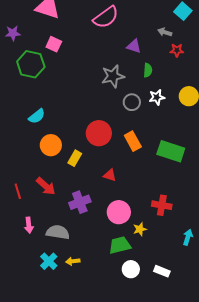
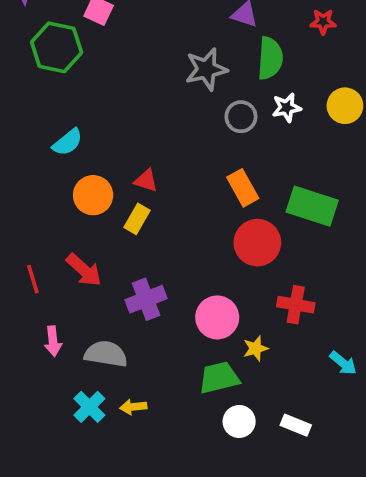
green semicircle: (148, 70) -> (270, 58), size x1.6
red circle: (99, 133) -> (257, 243), moved
red triangle: (110, 175) -> (146, 181), moved
cyan arrow: (188, 237) -> (343, 363), turned 112

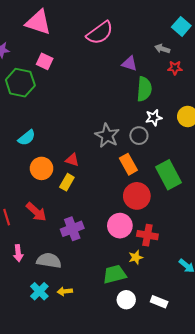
gray star: (206, 69) -> (107, 136), moved, turned -30
gray circle: (241, 117) -> (139, 136), moved
green rectangle: (312, 206) -> (169, 175), turned 44
red cross: (296, 305) -> (147, 235), moved
pink circle: (217, 317) -> (120, 226), moved

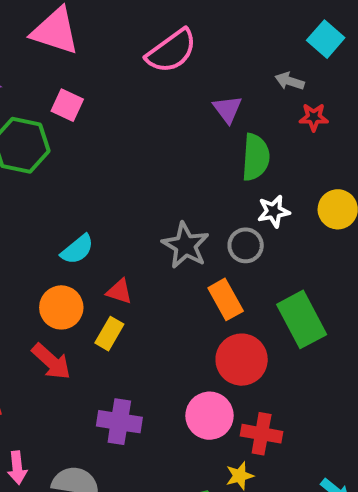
purple triangle: (129, 64) -> (228, 109), turned 35
cyan semicircle: (27, 138) -> (77, 249), moved
red arrow: (36, 212) -> (51, 362), moved
purple cross: (72, 229) -> (119, 422), turned 30

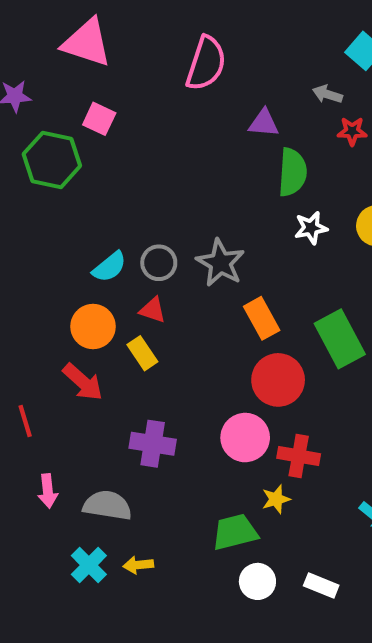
pink semicircle: (171, 51) -> (206, 63), turned -36
purple triangle: (228, 109) -> (264, 123), turned -48
gray circle: (246, 245) -> (159, 263), moved
yellow rectangle: (109, 334) -> (142, 353), turned -64

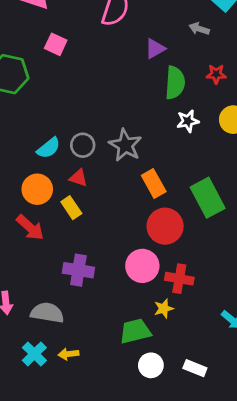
pink square: (99, 119) -> (56, 44), moved
purple triangle: (264, 123) -> (155, 49), turned -35
red star: (352, 131) -> (216, 74), moved

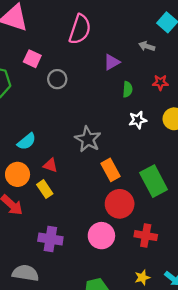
green semicircle: (175, 83) -> (128, 89), size x0.6
gray circle: (83, 145) -> (57, 79), moved
red cross: (179, 279) -> (146, 236), moved
yellow star: (164, 309) -> (142, 278), moved

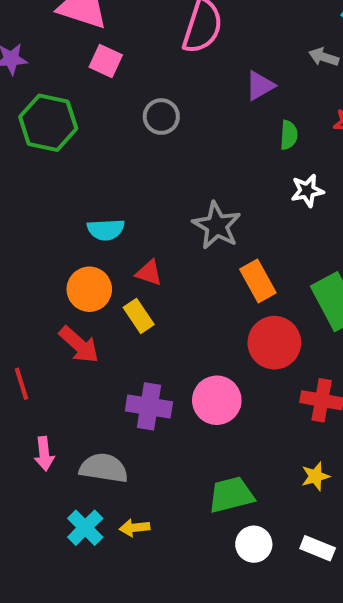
pink square: (32, 59) -> (106, 61), moved
cyan semicircle: (27, 141) -> (106, 230), turned 36
pink circle: (101, 236) -> (217, 400), moved

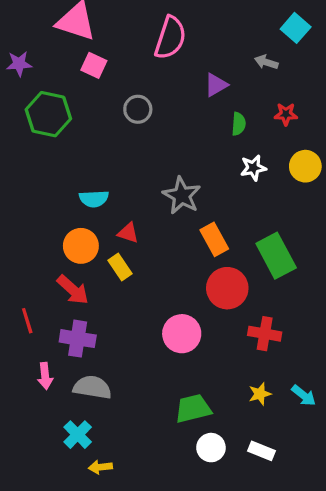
purple cross: (149, 406) -> (78, 339), moved
yellow arrow: (135, 528) -> (100, 467), moved

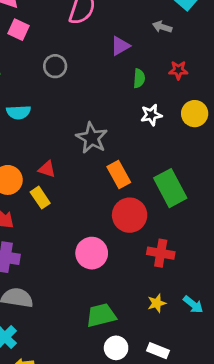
cyan semicircle: (94, 199) -> (19, 112), moved

